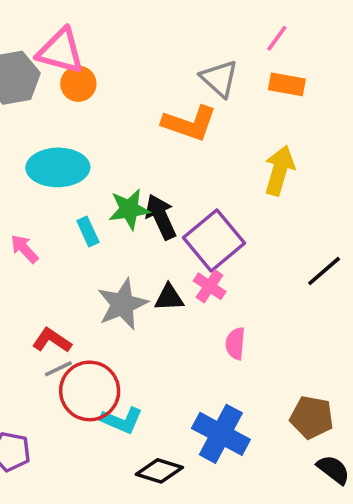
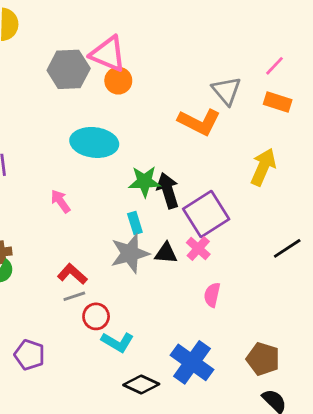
cyan rectangle: (88, 232) -> (135, 223), moved
red circle: (90, 391) -> (96, 316), size x0.6

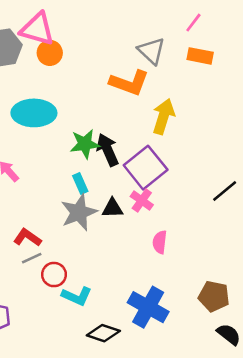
yellow arrow: (263, 167) -> (163, 116), moved

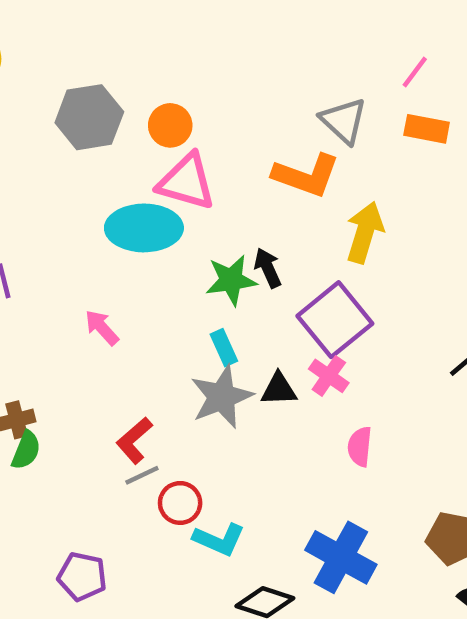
pink triangle: (37, 29) -> (186, 182), moved
black arrow: (108, 150) -> (268, 268), moved, size x0.7
red L-shape: (27, 238) -> (134, 440), turned -76

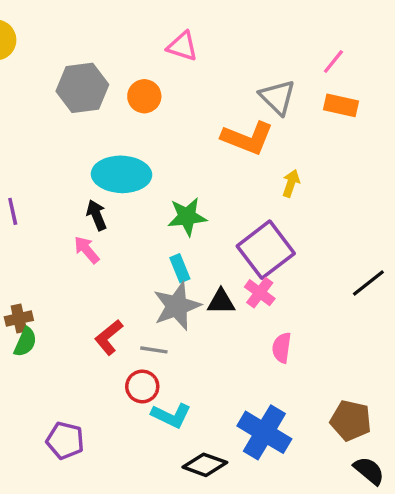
pink triangle: (186, 182) -> (182, 46), moved, size x0.7
yellow arrow: (365, 232) -> (291, 183), size x0.6
black arrow: (268, 268) -> (97, 215), moved
gray line: (142, 475) -> (154, 350), moved, turned 32

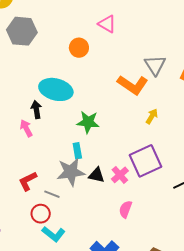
gray hexagon: (82, 88) -> (22, 31), moved
purple square: (266, 250) -> (146, 161), moved

